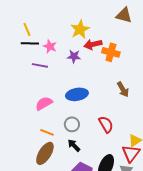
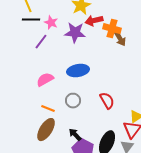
purple star: (74, 56) -> (75, 33), size x1.5
purple line: (40, 65) -> (41, 42), turned -63
brown arrow: (123, 89) -> (120, 39), moved
black arrow: (74, 145) -> (75, 135), moved

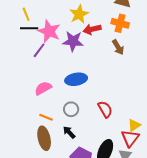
pink star: (51, 23) -> (49, 31), size x1.6
orange cross: (112, 29) -> (120, 23), moved
brown ellipse: (46, 130) -> (44, 138), turned -45
black arrow: (75, 135) -> (69, 132), moved

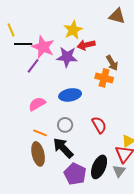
yellow line: (26, 14) -> (11, 30), moved
orange cross: (120, 23) -> (104, 78), moved
black arrow: (69, 132) -> (63, 148), size x1.6

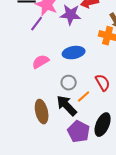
orange line: (40, 133) -> (84, 97), moved, turned -64

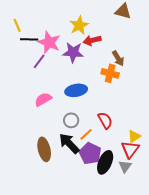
purple pentagon: (79, 132) -> (90, 153), moved

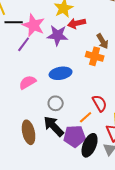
red semicircle: (105, 120) -> (100, 103), moved
orange line: (86, 134) -> (86, 117), moved
purple pentagon: (90, 153) -> (75, 136), turned -30

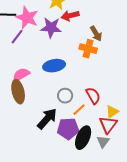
gray circle: (56, 103) -> (65, 96), moved
black arrow: (54, 126) -> (47, 119), turned 85
brown ellipse: (29, 132) -> (18, 92), moved

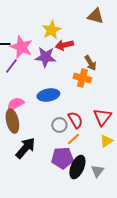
red semicircle: (93, 96) -> (75, 120), moved
black arrow: (47, 119) -> (25, 148), moved
red triangle: (108, 125) -> (102, 117), moved

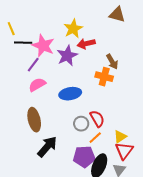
purple star: (45, 57) -> (67, 56), turned -30
pink semicircle: (15, 104) -> (37, 85), moved
red triangle: (102, 117) -> (124, 151), moved
yellow triangle: (106, 141) -> (120, 137), moved

